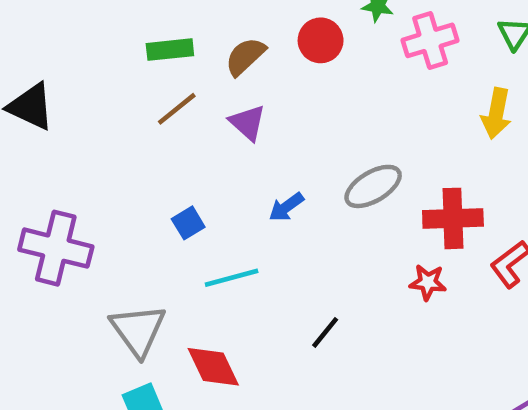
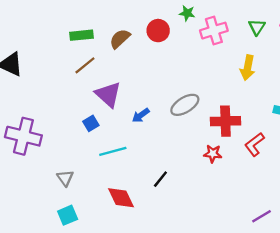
purple triangle: (248, 123) -> (108, 94), moved, size x1.4
gray triangle: (138, 330) -> (65, 178), size x0.6
red diamond: (213, 367) -> (121, 198), moved

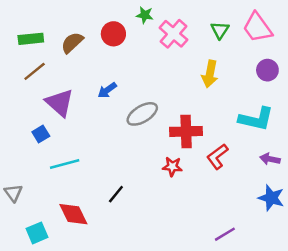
pink cross: (214, 31) -> (174, 34), turned -32
blue arrow: (141, 115) -> (107, 90), moved
cyan square: (68, 215) -> (37, 233), moved

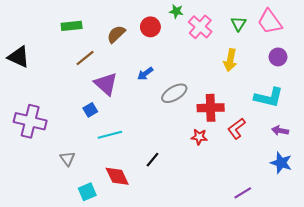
green rectangle: (31, 39) -> (72, 26), moved

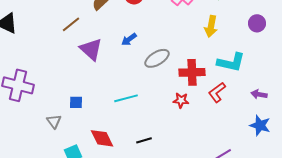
cyan L-shape: (269, 97) -> (231, 62), moved
blue square: (90, 110) -> (76, 102), moved, turned 32
cyan line: (110, 135) -> (126, 98), moved
black line: (152, 160) -> (144, 140), moved, turned 35

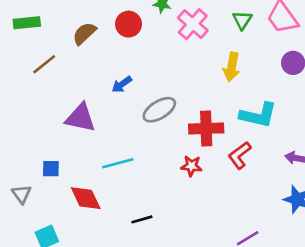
purple triangle: (91, 49) -> (80, 118), moved, turned -30
red diamond: (102, 138) -> (86, 198), moved

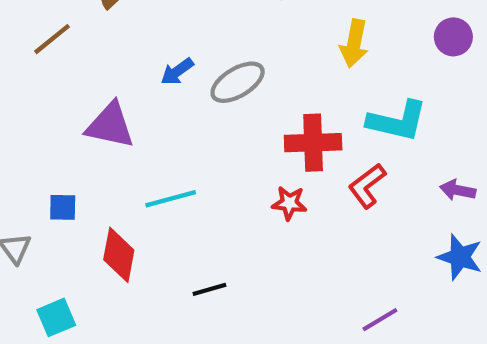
gray ellipse: (159, 110) -> (238, 82), moved
red diamond: (86, 198) -> (119, 255), turned 36

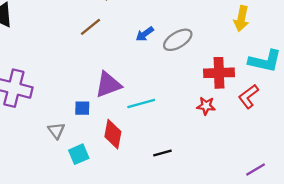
brown line: (52, 39) -> (90, 27), moved
purple triangle: (110, 125) -> (108, 85), moved, turned -32
cyan square: (56, 317) -> (79, 154), moved

